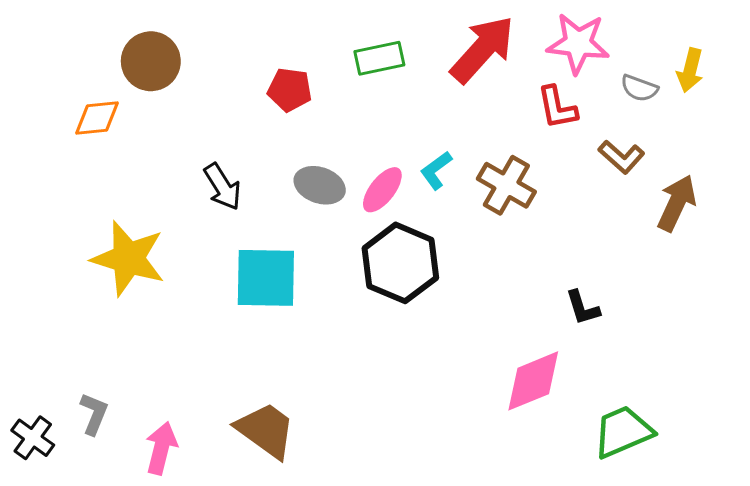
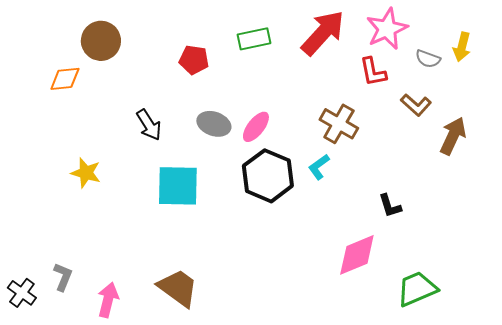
pink star: (578, 43) -> (387, 29), turned -30
cyan L-shape: (436, 170) -> (319, 167), moved
yellow star: (128, 258) -> (86, 173), size x0.6

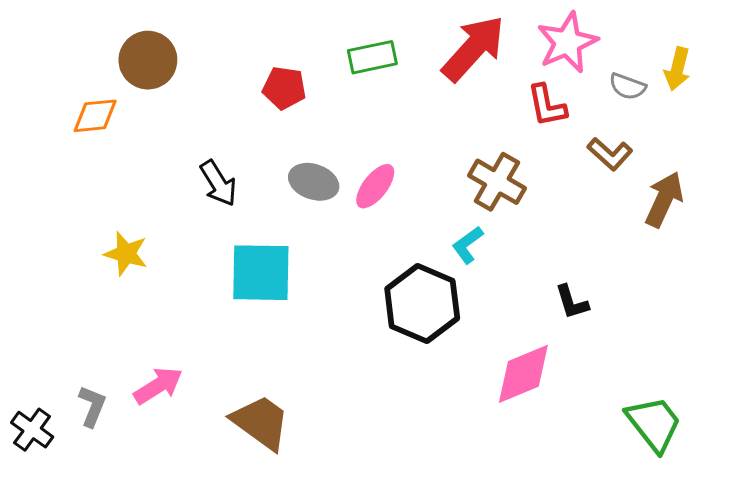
black hexagon: (268, 176) -> (422, 304), moved
green trapezoid: (417, 289) -> (654, 424), moved, turned 75
pink arrow: (108, 300) -> (158, 386), moved, turned 44

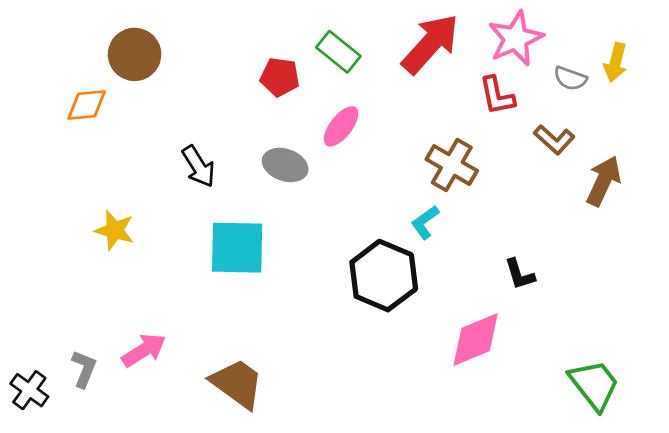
green rectangle: (372, 57) -> (338, 52), turned 51
red pentagon: (284, 88) -> (280, 77), moved
pink ellipse: (375, 186) -> (341, 126), moved

